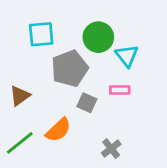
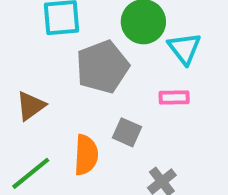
gray square: (87, 103) -> (127, 132), moved
orange semicircle: (58, 130) -> (86, 155), turned -44

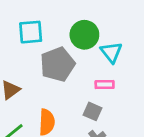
gray square: (127, 132) -> (92, 111), moved

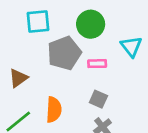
cyan triangle: (111, 52) -> (131, 47), moved
pink rectangle: (105, 85) -> (97, 64), moved

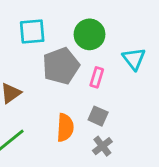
pink rectangle: (97, 64) -> (97, 77), turned -72
orange semicircle: (54, 110) -> (65, 128), moved

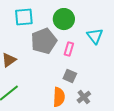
orange semicircle: (65, 128) -> (59, 97), moved
gray cross: (102, 146) -> (84, 97), moved

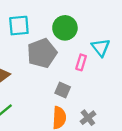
pink rectangle: (69, 49) -> (81, 62), moved
gray square: (70, 76) -> (63, 90), moved

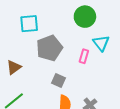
green circle: (65, 28) -> (85, 17), moved
gray square: (63, 90) -> (59, 81), moved

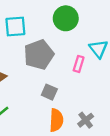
green circle: (85, 17) -> (66, 18), moved

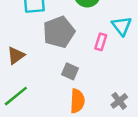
gray cross: (86, 120) -> (119, 101), moved

